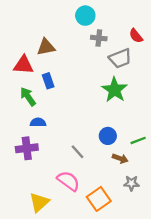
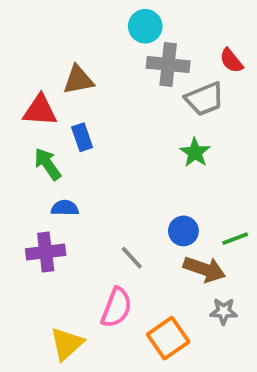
gray cross: (99, 38) -> (168, 64), size x1.5
green star: (115, 90) -> (195, 153), size x0.7
brown arrow: (120, 158) -> (205, 269), size x1.5
pink semicircle: (68, 181) -> (116, 308), turned 75

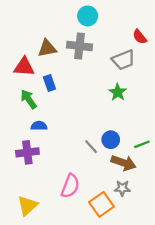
gray cross: (168, 64) -> (79, 46), moved
gray line: (132, 258) -> (91, 147), moved
gray star: (224, 311) -> (122, 188), moved
yellow triangle: (67, 344) -> (27, 206), moved

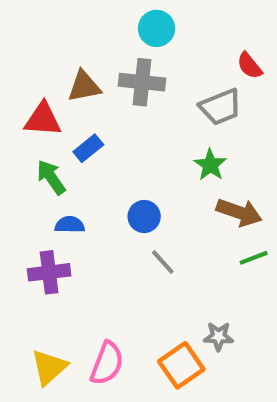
blue rectangle: (49, 83) -> (88, 148), turned 70
blue circle: (111, 140) -> (144, 217), moved
brown arrow: (123, 163) -> (239, 212), moved
pink semicircle: (70, 186) -> (107, 363), moved

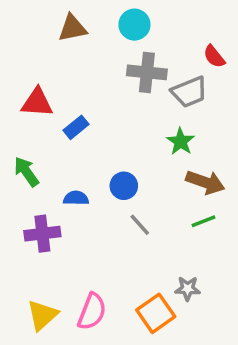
gray cross: (142, 82) -> (147, 72), moved
brown triangle: (84, 86) -> (72, 28), moved
green arrow: (51, 177) -> (26, 172), moved
blue semicircle: (70, 225) -> (76, 198), moved
green line: (254, 258) -> (204, 221), moved

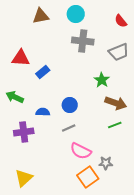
red semicircle: (214, 56) -> (121, 21), moved
gray trapezoid: (189, 92) -> (119, 52), moved
green arrow: (26, 172) -> (15, 97), turned -30
gray line: (140, 225) -> (69, 128), moved, turned -72
pink semicircle: (92, 312) -> (81, 151), moved, turned 95

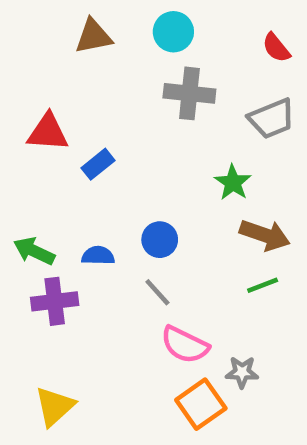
green arrow: (15, 97) -> (34, 251), moved
gray line: (69, 128) -> (157, 292), turned 72

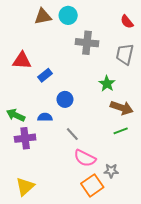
cyan circle: (173, 32) -> (68, 15), moved
gray trapezoid: (272, 119) -> (125, 54), turned 125
blue circle: (160, 240) -> (65, 99), moved

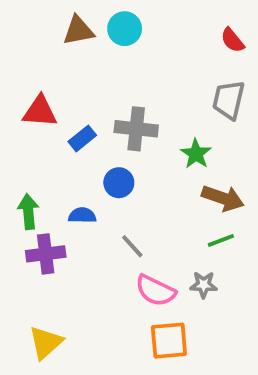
gray cross: (87, 43) -> (136, 129), moved
green arrow: (16, 115) -> (28, 212), turned 60
gray star: (111, 171) -> (204, 285), moved
orange square: (92, 185) -> (169, 341), turned 30

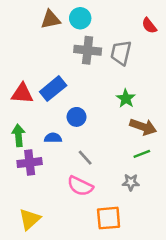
gray trapezoid: (229, 100) -> (121, 53), moved
red triangle: (40, 111) -> (22, 93), moved
gray cross: (136, 129) -> (88, 50), moved
blue rectangle: (82, 138) -> (53, 89), size x1.5
pink semicircle: (155, 291) -> (80, 186), moved

